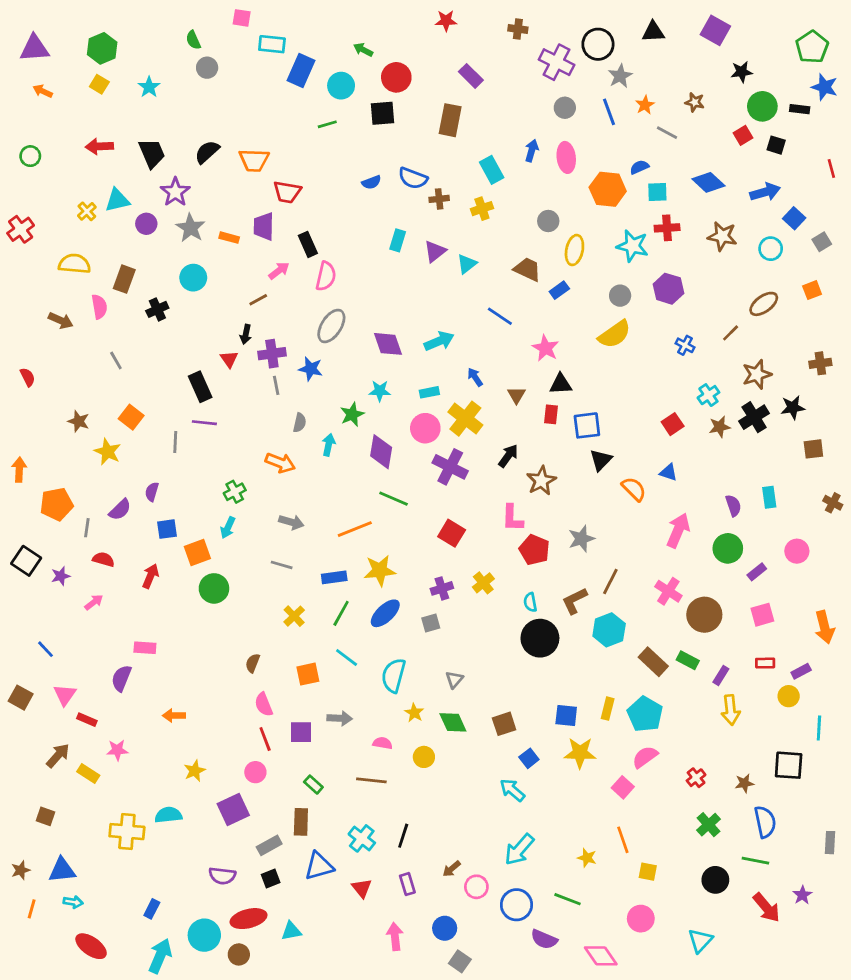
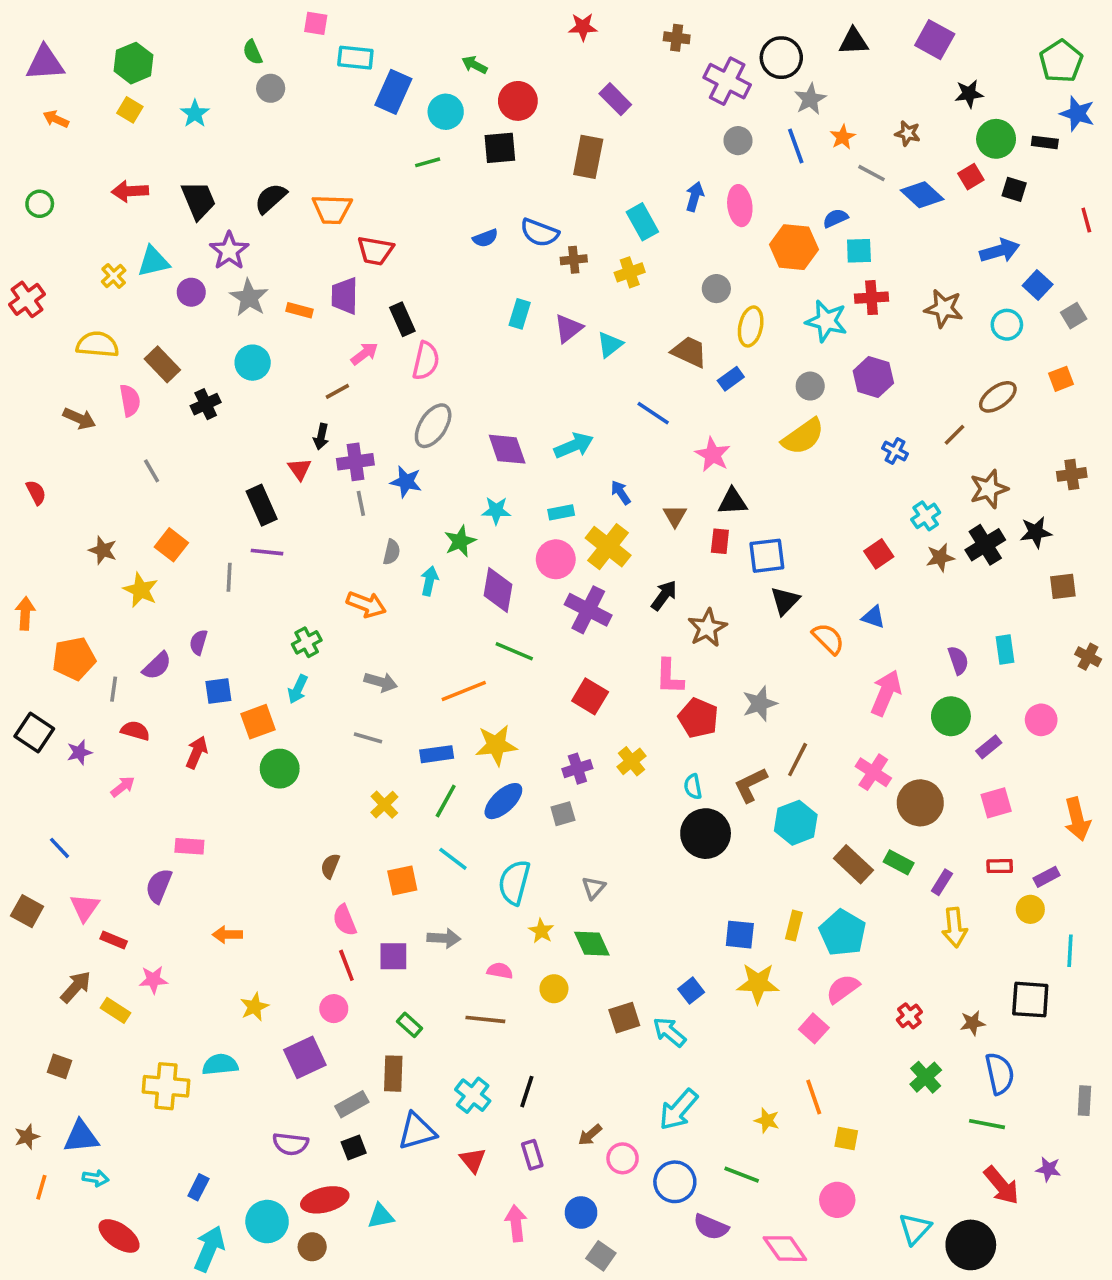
blue diamond: (708, 182) -> (922, 195), moved
brown rectangle: (124, 279) -> (162, 364), turned -64
brown square: (504, 724) -> (624, 1018), moved
black circle: (715, 880) -> (971, 1245), moved, size x1.4
purple star: (802, 895) -> (1048, 1169), turned -30

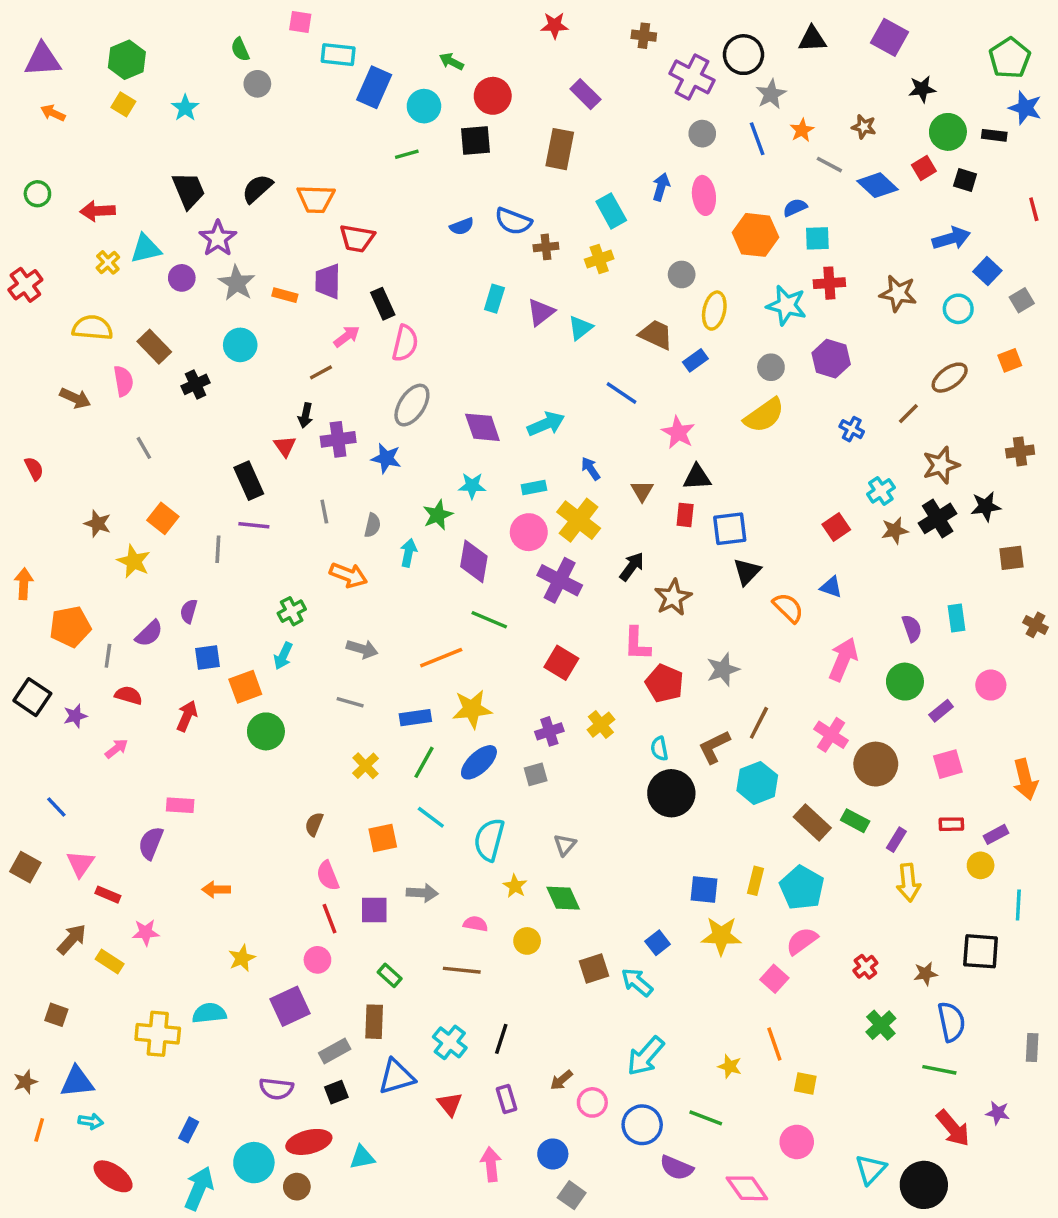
red arrow: (130, 191) -> (98, 211), moved
gray line: (361, 503) -> (324, 512), moved

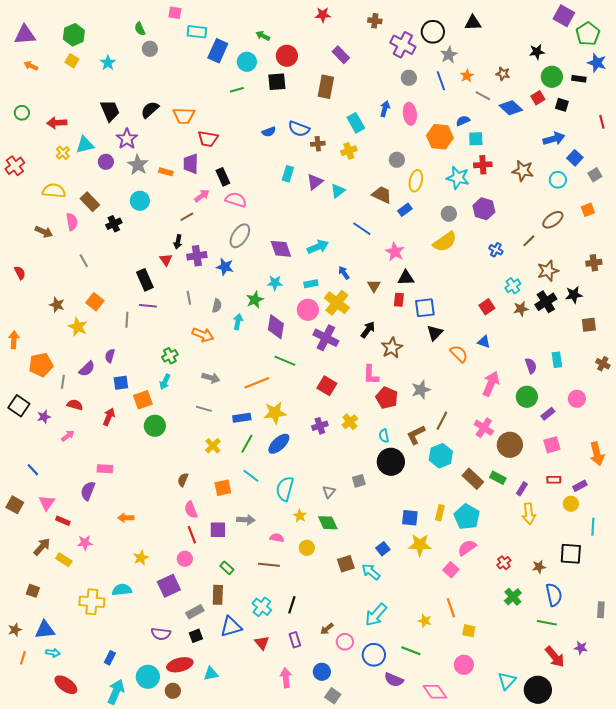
purple square: (889, 37) -> (564, 16), moved
pink semicircle: (405, 343) -> (236, 200), turned -85
gray square: (536, 774) -> (359, 481), moved

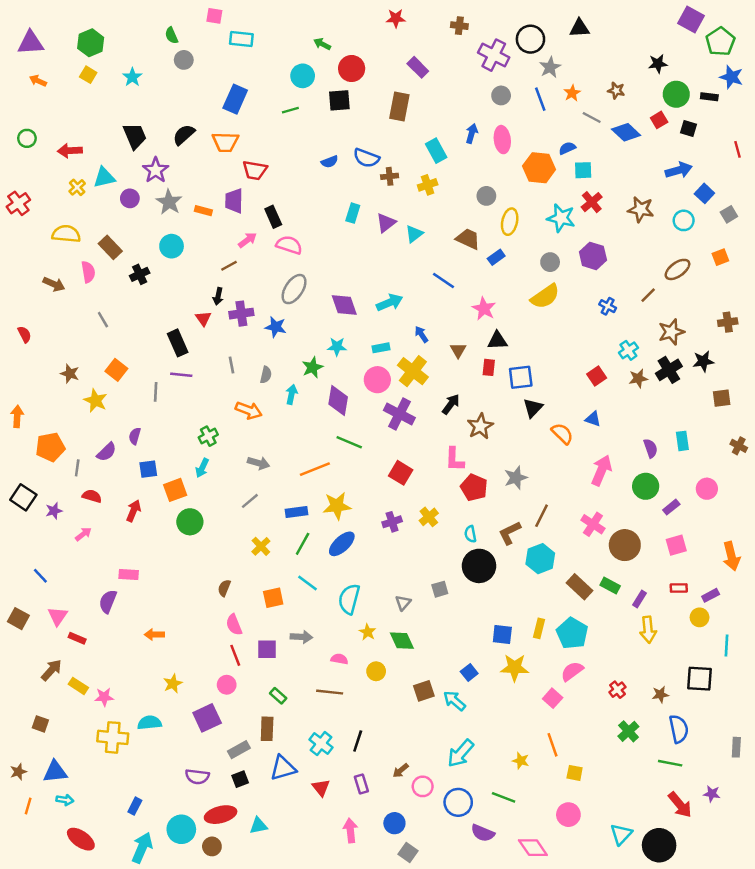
blue rectangle: (218, 51) -> (235, 99), moved
red cross: (483, 165) -> (592, 202), turned -36
gray line: (204, 409) -> (250, 501), turned -56
pink star: (85, 543) -> (104, 697), moved

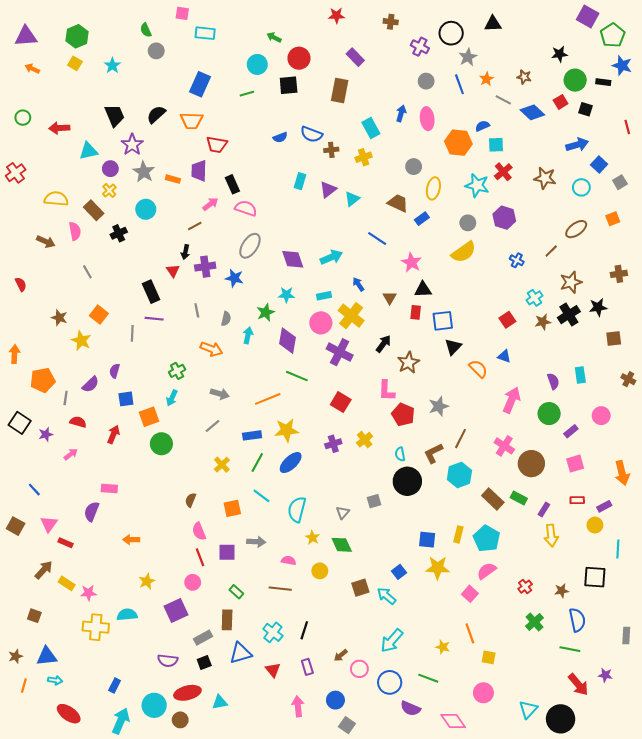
purple cross: (494, 55) -> (420, 47), size x0.7
yellow cross: (77, 187) -> (109, 191), moved

